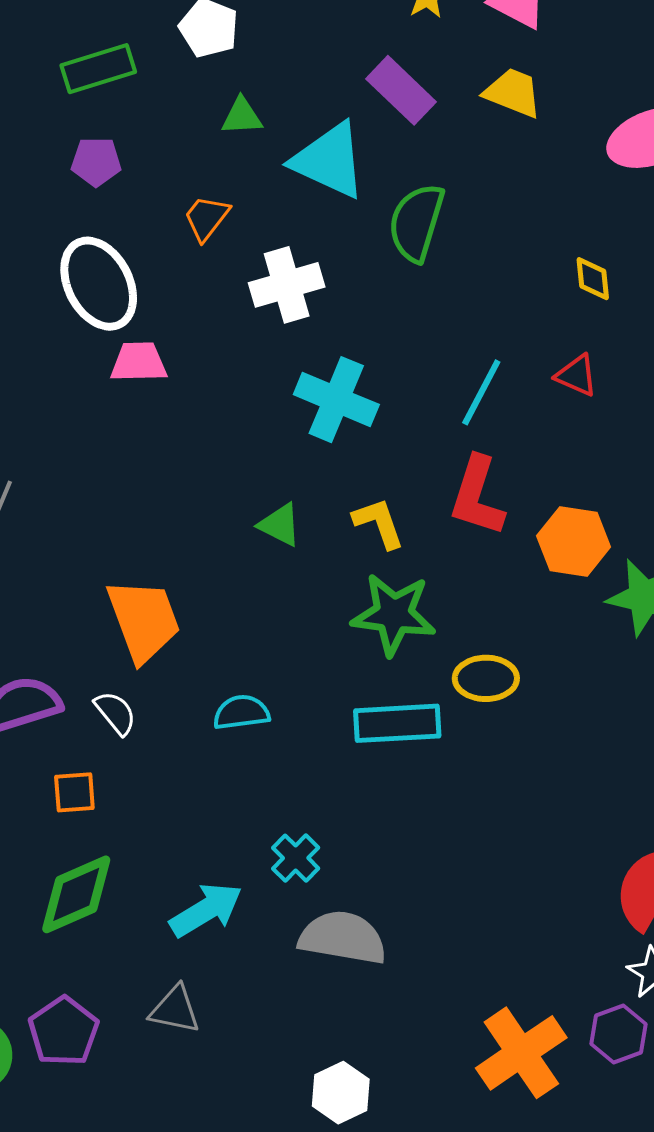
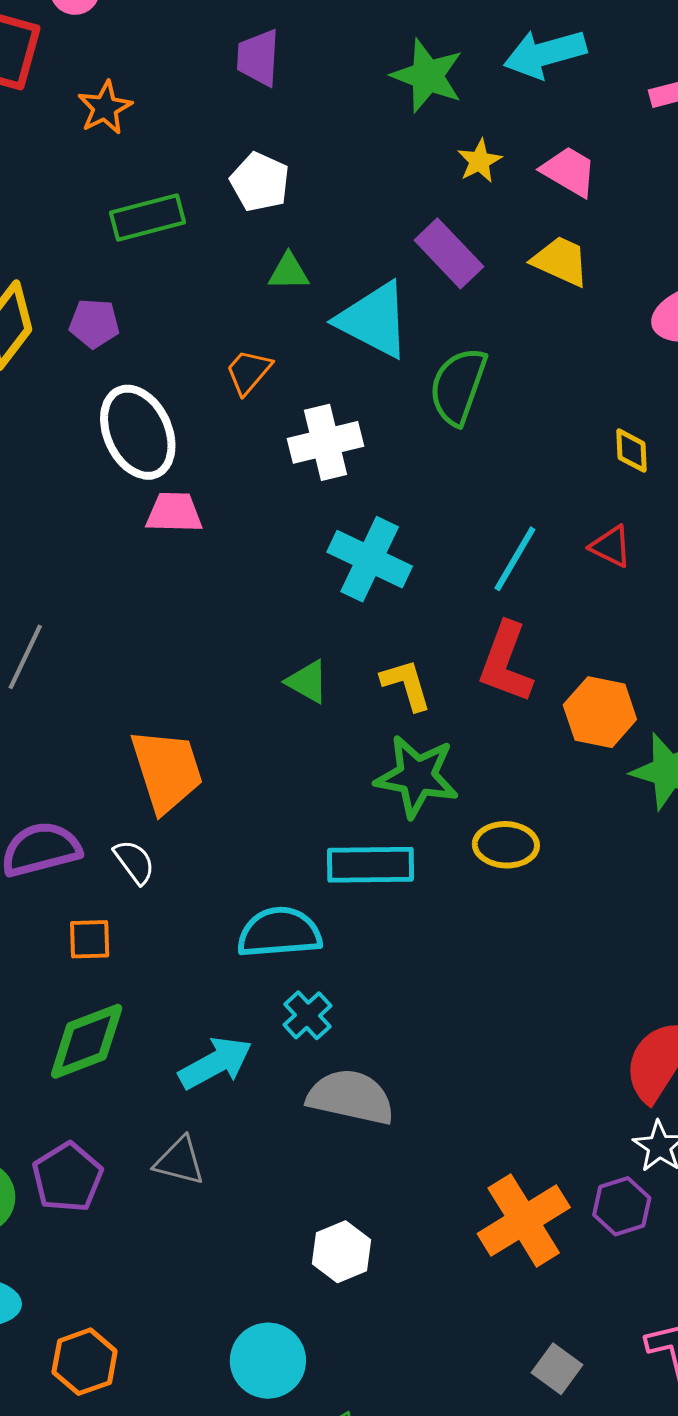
purple pentagon: (96, 162) -> (94, 323), moved
cyan semicircle: (241, 712) -> (279, 932), moved, size x1.5
cyan rectangle: (397, 723) -> (371, 865), moved

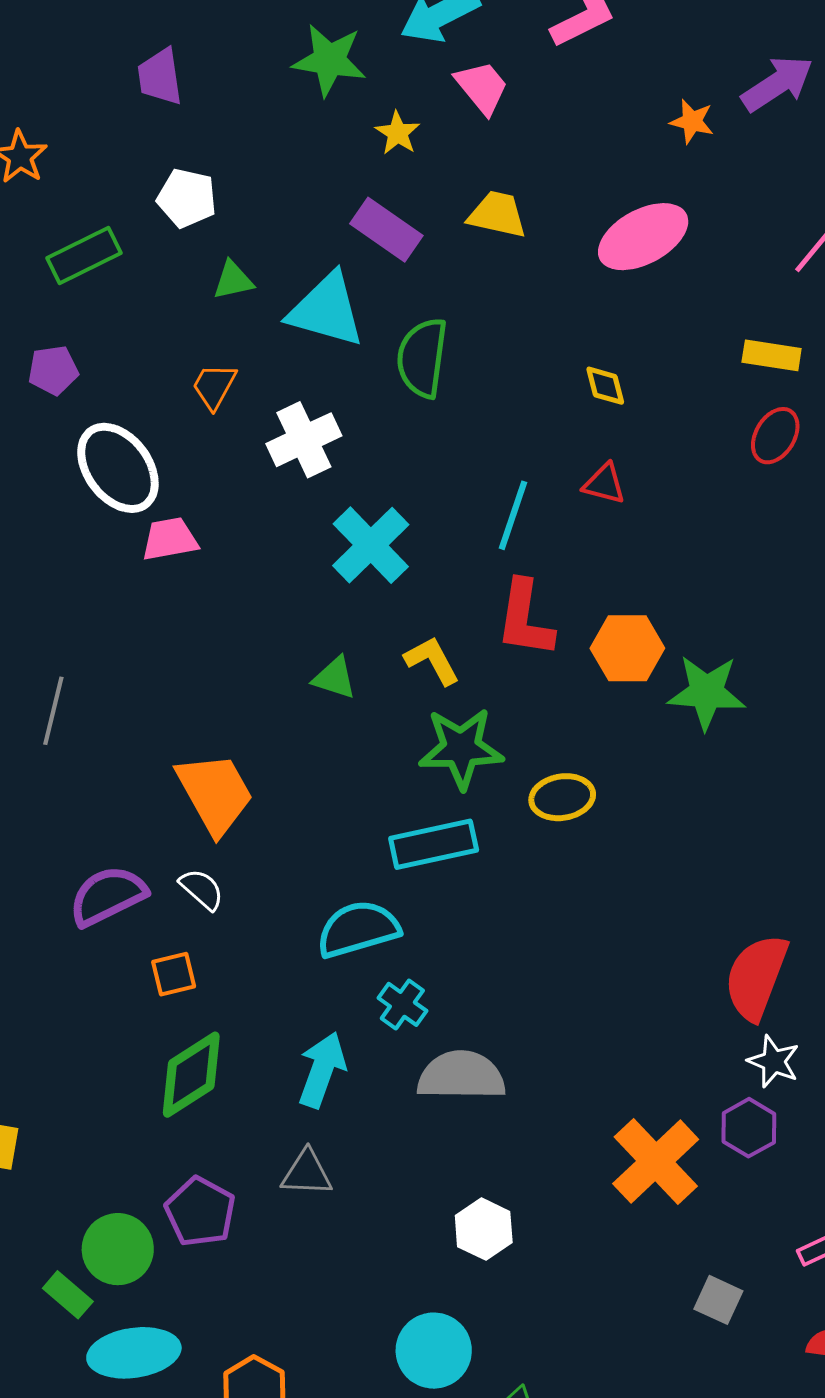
pink trapezoid: (569, 171) -> (482, 87), moved, turned 32
cyan cross: (370, 559) -> (371, 545), turned 32
cyan arrow: (216, 1063) -> (322, 1070), turned -30

